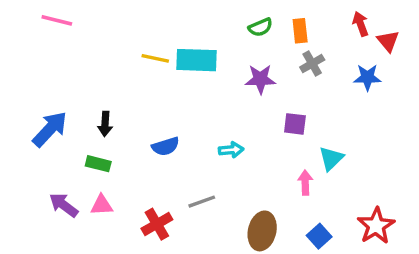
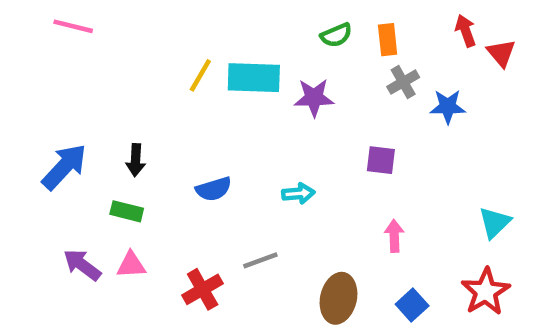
yellow line: (155, 58) -> (200, 75), turned -72
blue star: (367, 77) -> (448, 107), moved
purple star: (260, 79) -> (314, 98), moved
cyan triangle: (331, 158) -> (495, 222), moved

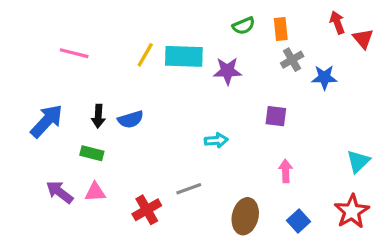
pink line: (73, 26) -> (74, 53), moved
blue semicircle: (214, 189) -> (131, 119), moved

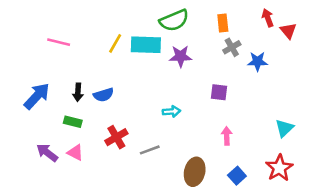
green semicircle: (244, 26) -> (174, 20), moved, size x1.6
pink triangle: (95, 192) -> (75, 153), turned 30
red cross: (147, 210) -> (116, 137), moved

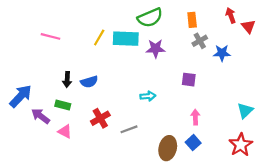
blue arrow: (37, 96) -> (21, 96), moved
purple arrow: (47, 153) -> (41, 116), moved
blue square: (237, 176) -> (193, 143), moved

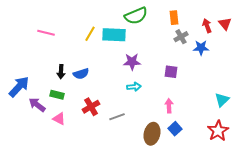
red arrow: (231, 15) -> (207, 26), moved
purple star: (156, 49) -> (132, 62), moved
pink arrow: (195, 117) -> (169, 106), moved

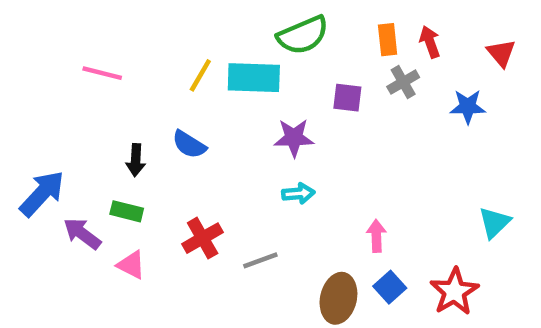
red arrow: (207, 26) -> (430, 42), moved
blue star: (201, 48) -> (468, 107), moved
purple square: (171, 72) -> (347, 98), moved
blue semicircle: (81, 74) -> (189, 144), moved, turned 49
red star: (218, 131) -> (454, 292), moved

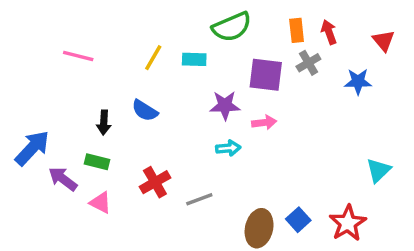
cyan rectangle: (254, 78) -> (194, 59), size x0.6
purple square: (347, 98) -> (266, 75), size x1.5
pink arrow: (376, 236) -> (264, 122), moved, turned 85

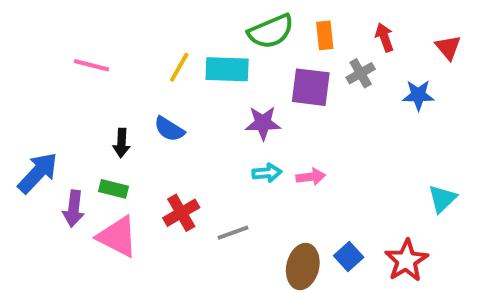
orange rectangle: (297, 30) -> (325, 35), moved
cyan rectangle: (194, 59) -> (227, 69), size x1.5
pink arrow: (264, 122) -> (311, 177), moved
purple arrow: (63, 179) -> (74, 209), turned -120
pink triangle: (100, 203) -> (117, 237), size x1.6

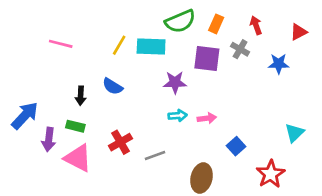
orange rectangle: (325, 35) -> (216, 24), turned 30
red triangle: (448, 47) -> (298, 32), turned 42
gray cross: (361, 73) -> (240, 49), turned -30
blue square: (349, 257) -> (236, 146), moved

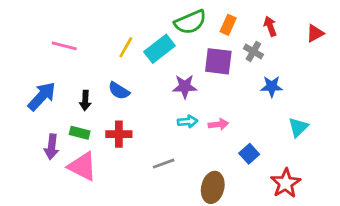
cyan rectangle: (151, 46) -> (159, 49), turned -40
blue star: (279, 64) -> (272, 87), moved
blue arrow: (25, 116) -> (42, 96), moved
cyan triangle: (295, 133) -> (298, 127), moved
red cross: (120, 142) -> (119, 134), moved, turned 30

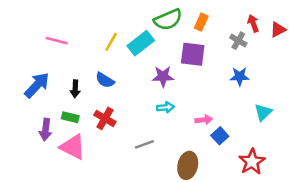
red arrow: (270, 26) -> (253, 23), moved
gray cross: (253, 51) -> (238, 41), moved
pink arrow: (218, 124) -> (204, 120), moved
red cross: (119, 134) -> (105, 118), turned 30

